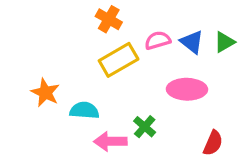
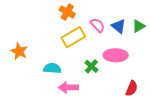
pink semicircle: (158, 40) -> (97, 25), turned 63
orange star: (45, 92) -> (19, 51), moved
green cross: (145, 127) -> (91, 66), moved

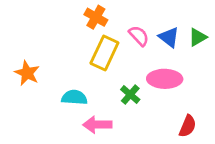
yellow rectangle: (73, 37) -> (104, 53), turned -35

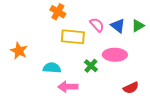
orange cross: (96, 17) -> (58, 12), moved
yellow rectangle: (104, 53) -> (73, 37), turned 70
red semicircle: (188, 126) -> (131, 88), turned 42

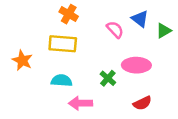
blue triangle: (118, 26) -> (140, 19), moved
yellow rectangle: (73, 37) -> (63, 44), moved
red semicircle: (131, 88) -> (142, 103), moved

